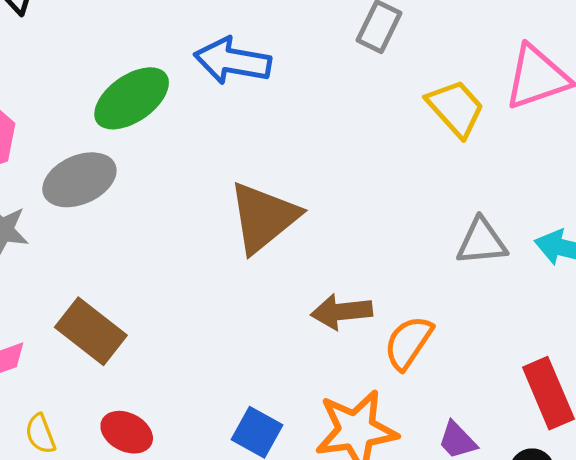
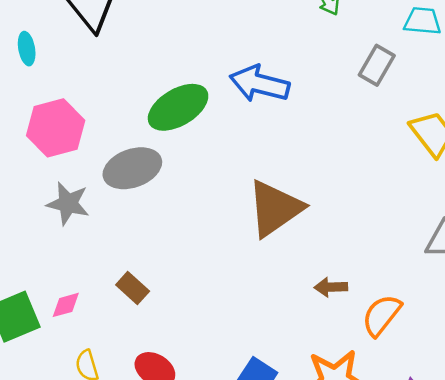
brown arrow: (342, 312) -> (331, 287), size x0.7
brown rectangle: (91, 331) -> (133, 288), size x0.6

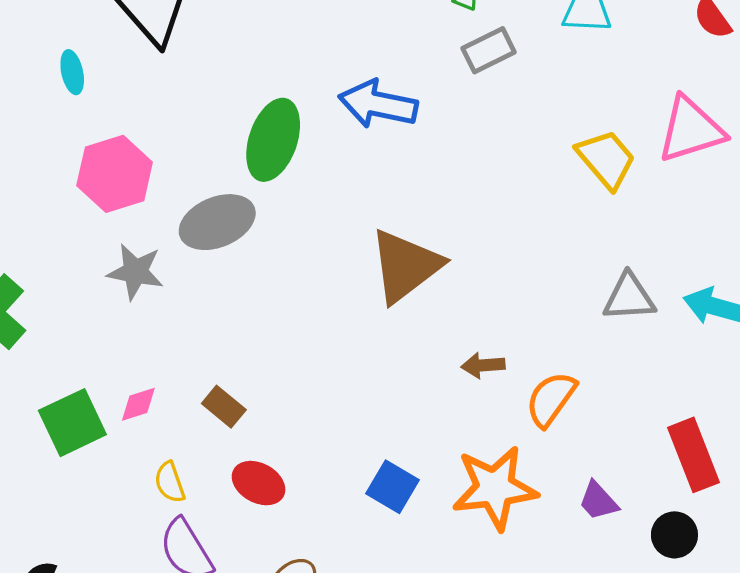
gray rectangle: (377, 65) -> (489, 50), moved, turned 36
green ellipse: (178, 107) -> (273, 140), turned -38
brown rectangle: (133, 288) -> (224, 407), moved

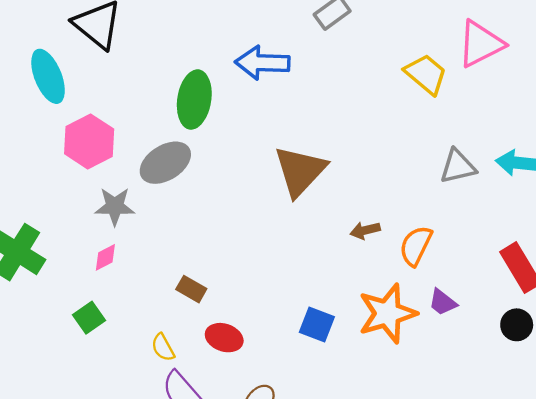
cyan ellipse: (72, 72) -> (48, 76), size x1.8
pink diamond: (138, 404) -> (105, 257), moved
green square: (72, 423) -> (89, 318), size x0.7
purple trapezoid: (598, 501) -> (443, 302), moved

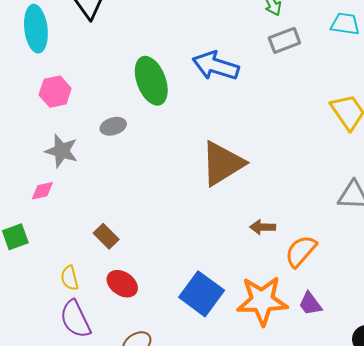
green ellipse: (194, 100) -> (151, 81), turned -45
pink hexagon: (89, 141) -> (55, 92), size x0.7
gray ellipse: (165, 163) -> (113, 126), size x0.6
blue square: (317, 325) -> (202, 294), size x1.4

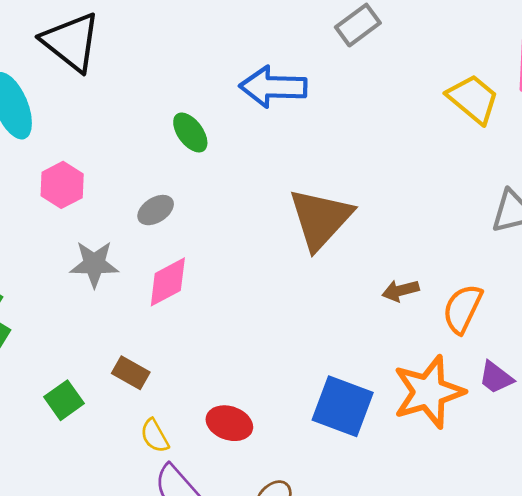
green ellipse: (151, 81) -> (190, 133), size x0.6
pink diamond: (42, 191) -> (168, 282), moved, size x1.5
brown rectangle: (106, 236) -> (131, 373), moved

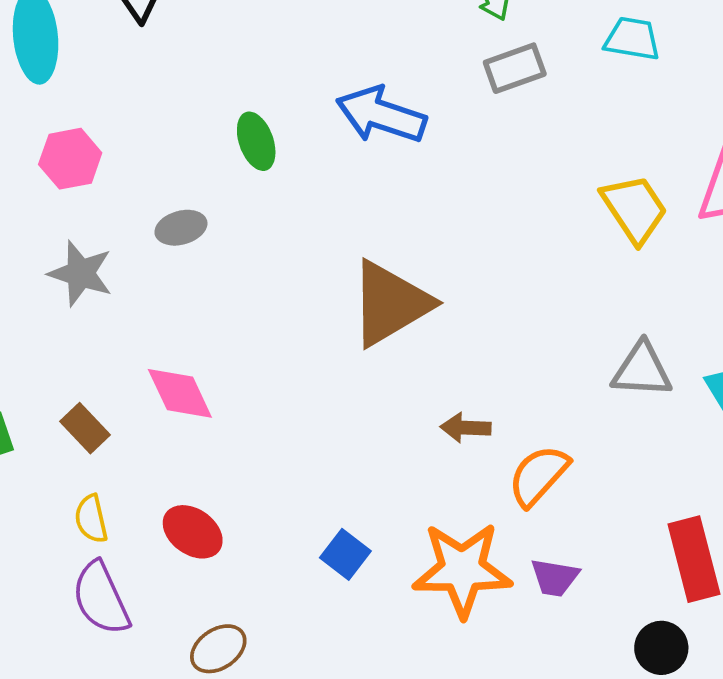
pink diamond: (168, 282) -> (180, 393), moved, turned 76
purple trapezoid: (496, 378) -> (555, 577), turned -45
blue square: (343, 406) -> (345, 554), size x0.6

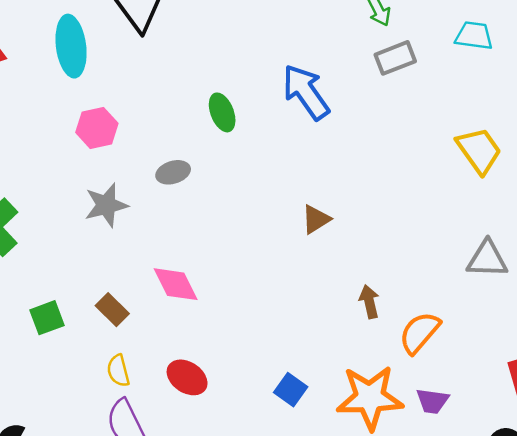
blue arrow: (381, 115) -> (306, 92), turned 38
gray star: (81, 273) -> (106, 205), turned -30
brown triangle: (390, 303) -> (316, 219), size x0.5
brown arrow: (466, 428) -> (369, 302), turned 76

